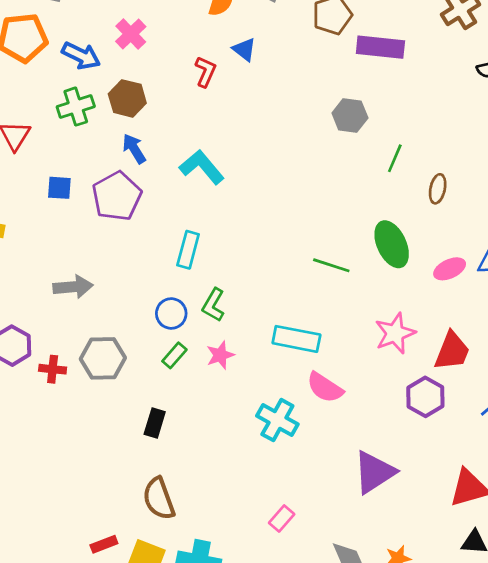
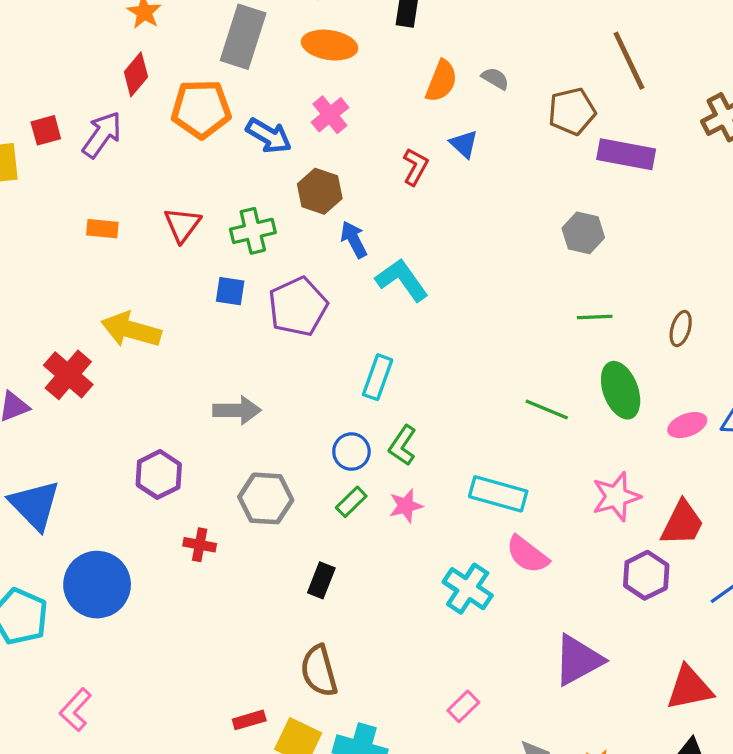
green cross: (76, 107) -> (253, 231), moved
blue arrow: (134, 149) -> (354, 240), moved
green line: (395, 158) -> (595, 317), moved, turned 60
red cross: (53, 369) -> (200, 545), moved

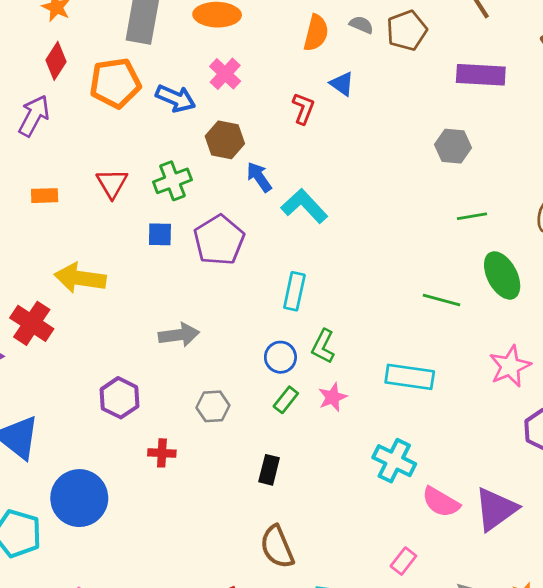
brown pentagon: (572, 111) -> (407, 30), moved
gray hexagon: (266, 498) -> (213, 406), size x0.7
pink semicircle: (527, 554) -> (441, 502), moved

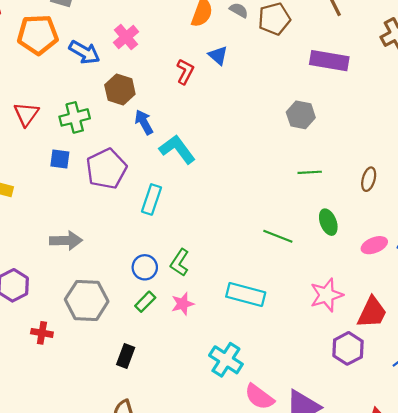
green ellipse: (502, 275) -> (328, 222), size x0.7
cyan rectangle: (294, 291) -> (152, 199), moved
gray hexagon: (213, 406) -> (87, 300), size x1.6

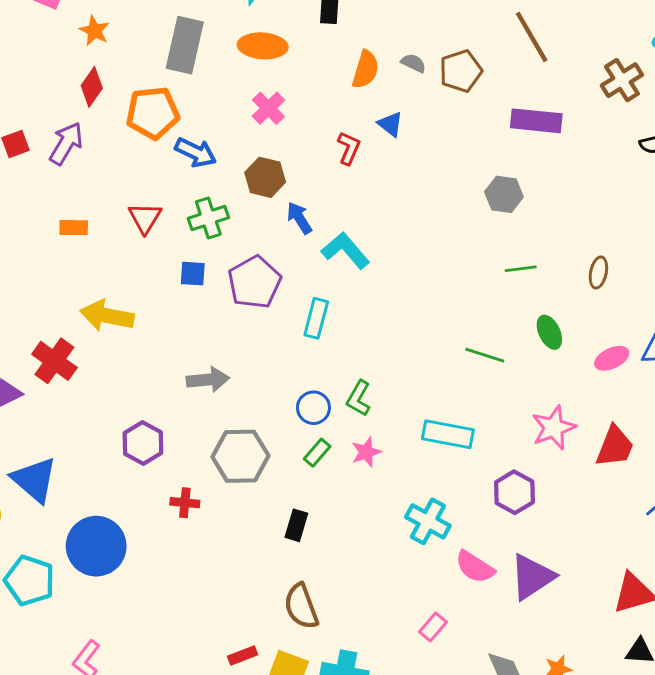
blue arrow: (84, 52) -> (196, 152), moved
purple hexagon: (348, 348) -> (514, 492), moved

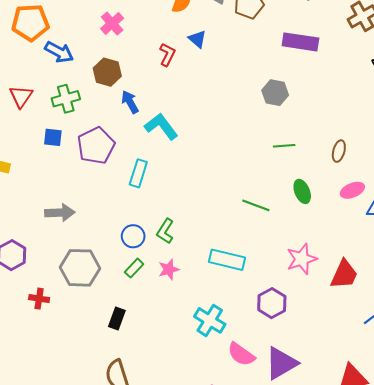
pink ellipse: (612, 358) -> (352, 190), moved

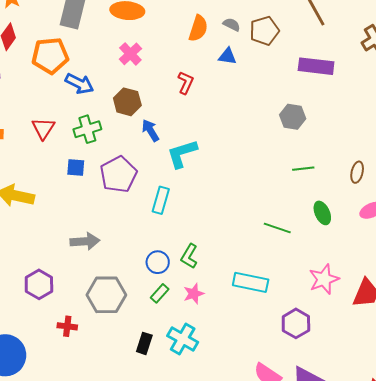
blue triangle: (197, 39) -> (227, 56), moved, turned -30
cyan L-shape: (161, 127) -> (182, 154), turned -68
cyan cross: (210, 320) -> (183, 339), moved

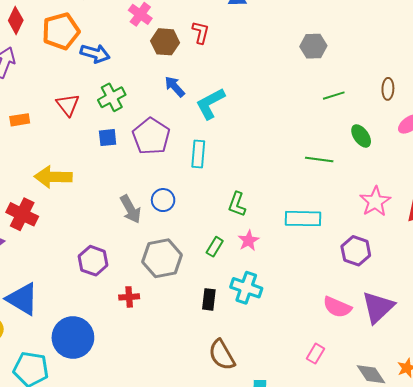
brown hexagon: (127, 102) -> (165, 42), moved
gray arrow: (85, 241) -> (131, 209), turned 76
blue circle: (158, 262) -> (163, 200), moved

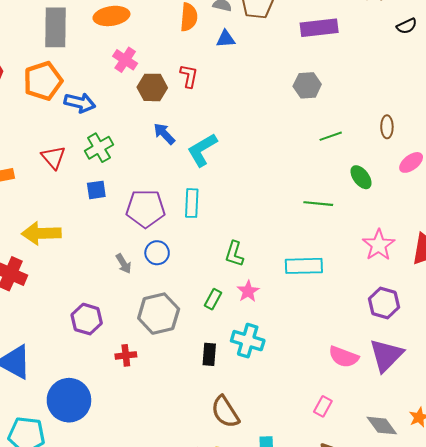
purple pentagon: (151, 136) -> (145, 209), moved, turned -30
gray arrow: (131, 209) -> (124, 264), size x0.7
purple hexagon: (356, 251) -> (384, 303), moved

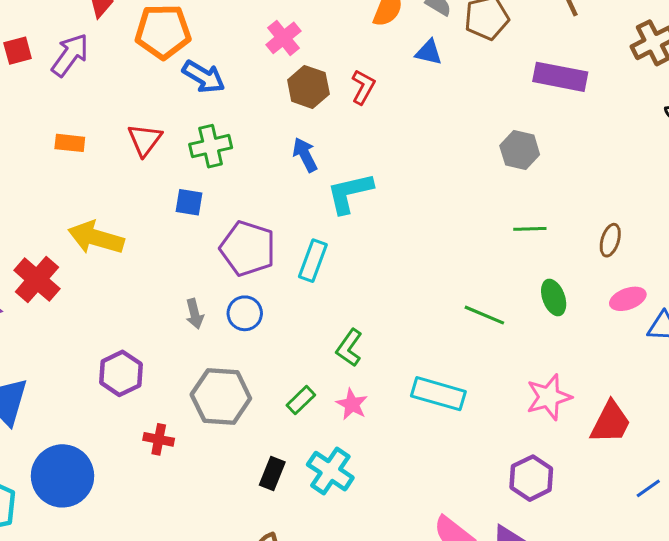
pink star: (248, 291) -> (352, 404), turned -30

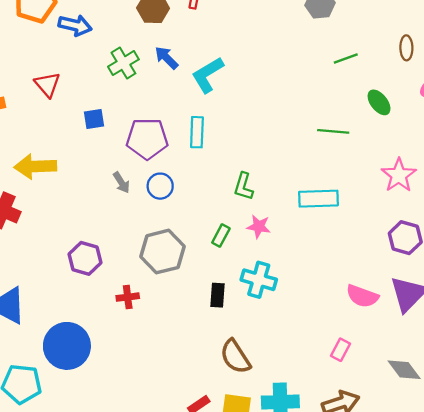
green cross: (211, 146) -> (123, 63), moved
gray arrow: (195, 314) -> (121, 183), moved

